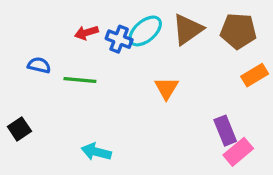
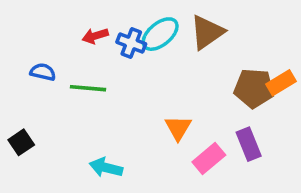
brown pentagon: (238, 31) -> (254, 88), moved
orange triangle: (166, 88) -> (178, 128), moved
pink rectangle: (238, 152) -> (209, 159), moved

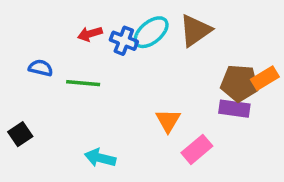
purple rectangle: (249, 144) -> (234, 109), moved, turned -60

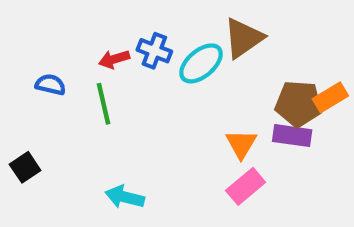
cyan ellipse: (151, 32) -> (201, 63), moved
red arrow: (90, 34) -> (114, 59), moved
green line: (83, 83) -> (103, 104), turned 72
orange triangle: (168, 121) -> (241, 144), moved

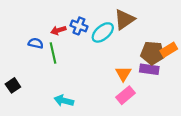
blue semicircle: (50, 85) -> (36, 43), moved

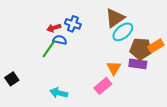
cyan ellipse: (103, 32) -> (123, 32), moved
blue semicircle: (36, 43) -> (60, 40), moved
green line: (53, 53) -> (49, 49), turned 48
pink rectangle: (125, 95) -> (103, 86), moved

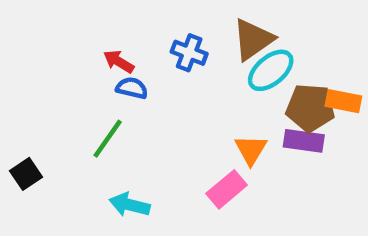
blue cross: (73, 24) -> (189, 53), moved
red arrow: (54, 28) -> (119, 62), turned 48
orange rectangle: (156, 46) -> (343, 101), turned 42
green line: (49, 49) -> (108, 139), moved

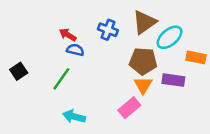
cyan ellipse: (271, 70) -> (170, 37), moved
brown pentagon: (310, 108) -> (143, 61), moved
black square: (26, 174) -> (19, 71), moved

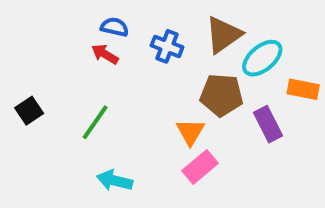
blue semicircle: (75, 50) -> (115, 27), moved
purple rectangle: (173, 80) -> (268, 124), turned 55
orange triangle: (143, 85) -> (190, 132), moved

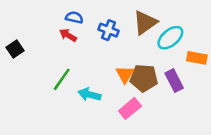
brown pentagon: (221, 95) -> (144, 78), moved
black square: (29, 111) -> (15, 49), moved
orange triangle: (190, 132) -> (125, 74), moved
cyan arrow: (115, 181) -> (90, 94), moved

